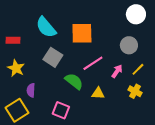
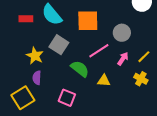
red rectangle: (13, 40) -> (26, 19), moved
gray circle: (129, 45) -> (122, 33), moved
yellow star: (16, 68) -> (35, 56), moved

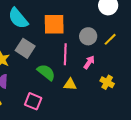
pink line: (99, 51) -> (65, 54), turned -55
yellow line: (144, 57) -> (110, 39), moved

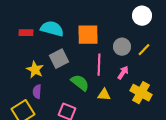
cyan semicircle: (18, 18) -> (52, 29), turned 145
gray square: (25, 48) -> (59, 59), turned 30
yellow cross: (107, 82) -> (141, 93), size x1.5

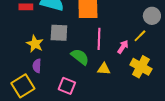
gray circle: (122, 47) -> (152, 16), moved
yellow line: (144, 50) -> (140, 36), moved
gray square: (59, 59) -> (59, 33), turned 30

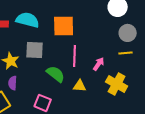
yellow line: (140, 36) -> (126, 53), moved, turned 40

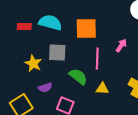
pink arrow: (99, 64) -> (121, 46), moved
purple semicircle: (13, 83) -> (45, 88), moved, turned -112

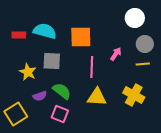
green semicircle: (78, 76) -> (62, 91), moved
yellow triangle: (102, 88) -> (97, 97), size x1.5

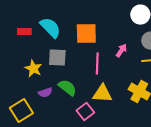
cyan semicircle: (45, 31) -> (50, 28), turned 30
pink square: (60, 114) -> (85, 112), moved, turned 30

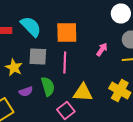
pink line: (97, 64) -> (65, 62), moved
green semicircle: (67, 88) -> (48, 86), turned 36

